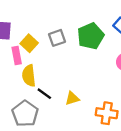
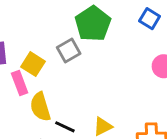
green pentagon: (91, 36) -> (93, 24), moved

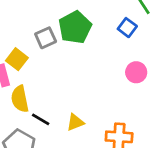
gray square: (69, 50) -> (46, 38), moved

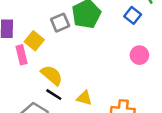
yellow semicircle: (20, 99) -> (52, 75), moved, turned 140
yellow triangle: (75, 122) -> (84, 98), turned 35

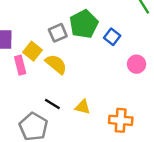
blue square: (133, 15) -> (112, 37), moved
yellow semicircle: (52, 75) -> (56, 64), moved

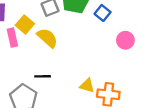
black line: (52, 104) -> (43, 76), turned -35
yellow triangle: (83, 107) -> (87, 86), moved

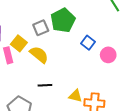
blue square: (103, 13) -> (88, 43), moved
black line: (43, 76) -> (45, 85), moved

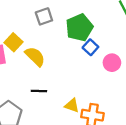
green pentagon: (63, 20) -> (79, 28), moved
gray square: (41, 28) -> (44, 16), moved

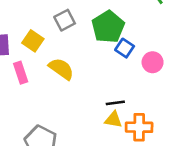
yellow square: (14, 42) -> (33, 41), moved
black line: (39, 91) -> (115, 103), moved

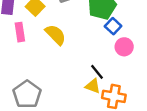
pink circle: (153, 62) -> (124, 47), moved
black line: (115, 103) -> (97, 72), turned 49

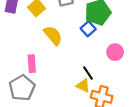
blue square: (113, 26) -> (88, 29), moved
pink rectangle: (20, 32) -> (32, 64), moved

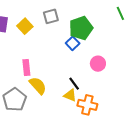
yellow semicircle: (53, 35) -> (38, 86), moved
pink rectangle: (32, 64) -> (26, 67), moved

